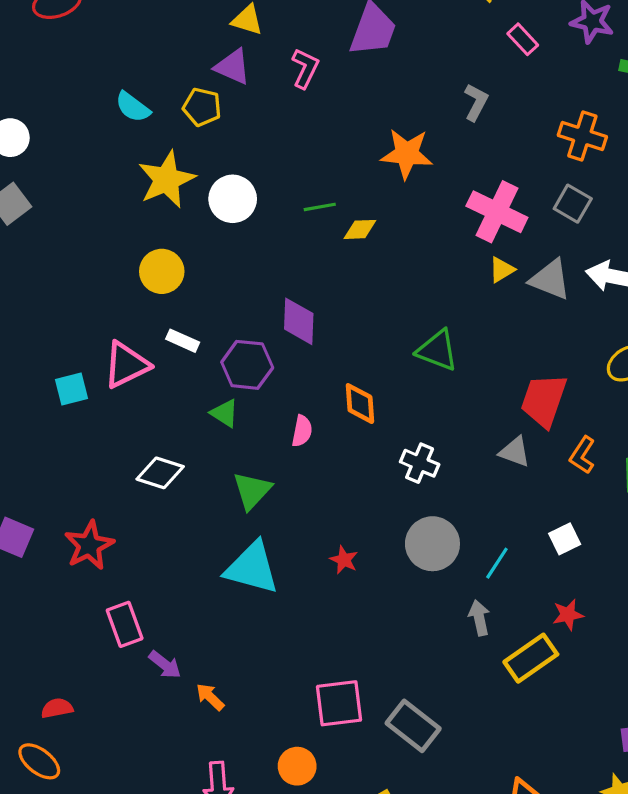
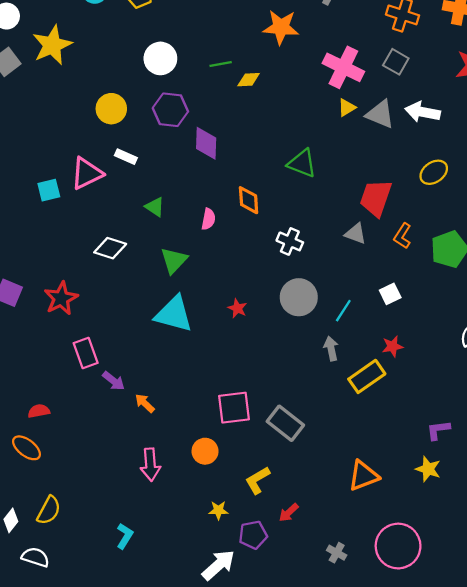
yellow star: (167, 180) -> (52, 45), moved
purple hexagon: (247, 365) -> (170, 110), moved

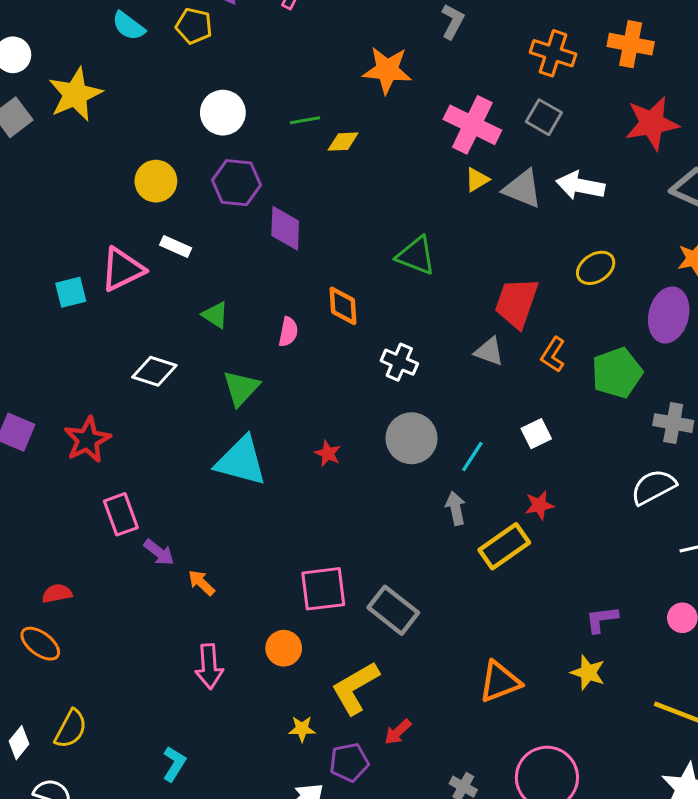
yellow L-shape: (257, 480) -> (355, 688), size x1.4

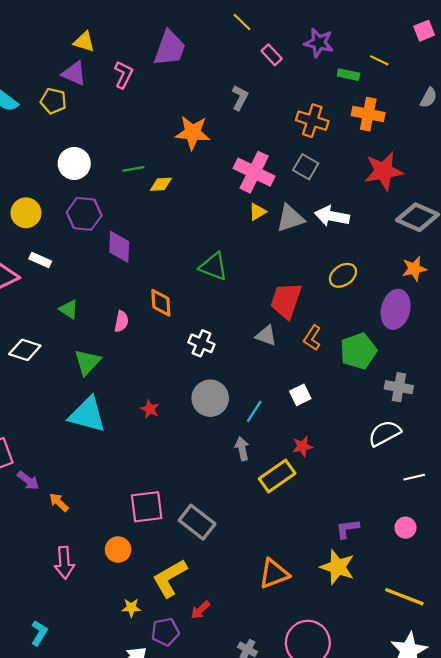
gray triangle: (523, 189) -> (290, 218), turned -40
yellow star: (588, 673) -> (337, 567), size x1.4

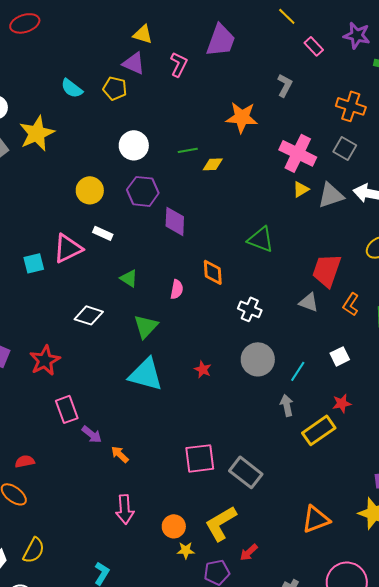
orange circle: (118, 550) -> (174, 526), moved

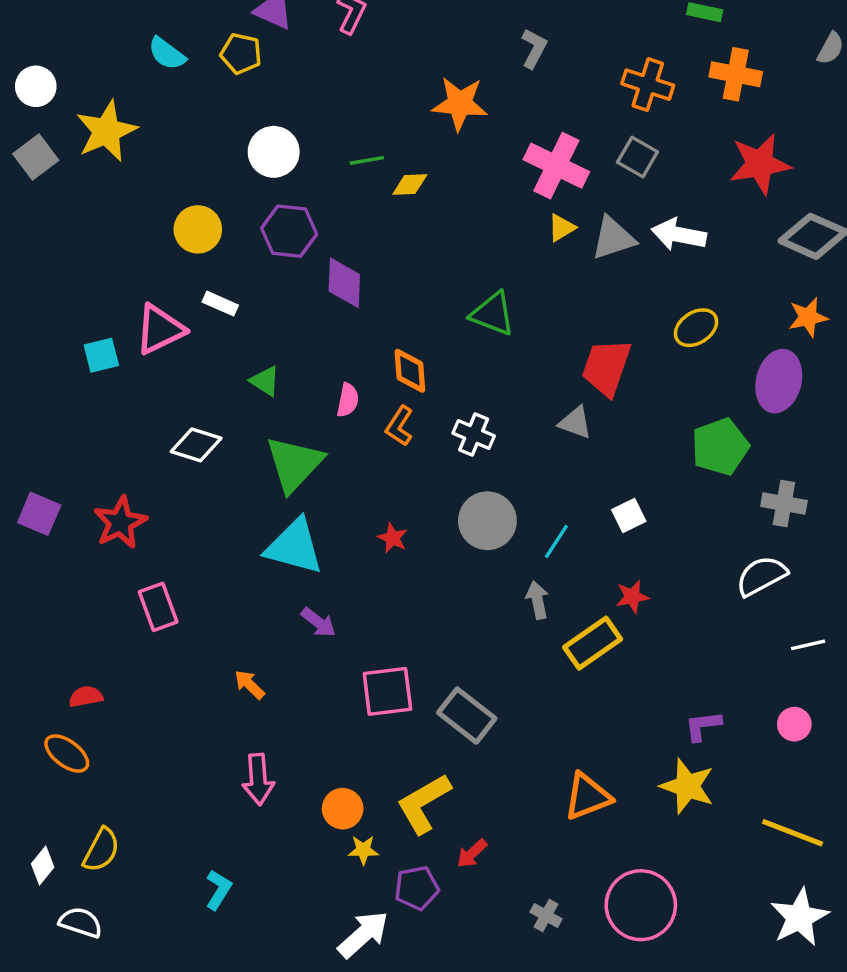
orange L-shape: (351, 304) -> (400, 426), moved
green triangle: (146, 326) -> (294, 464), size x1.4
purple arrow: (92, 434) -> (318, 622), moved

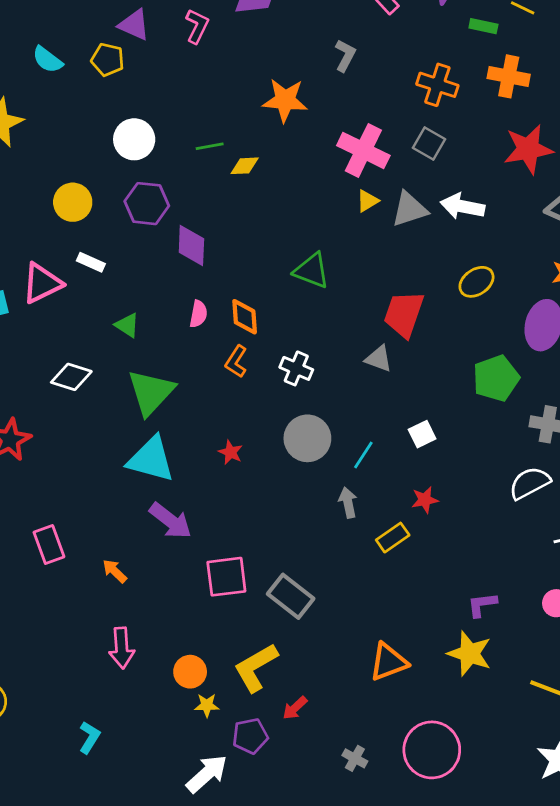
pink semicircle: (348, 400) -> (198, 314), moved
pink rectangle: (158, 607) -> (49, 545), moved
purple arrow: (318, 622) -> (170, 521), size x1.5
yellow rectangle: (593, 643) -> (393, 538), size x0.7

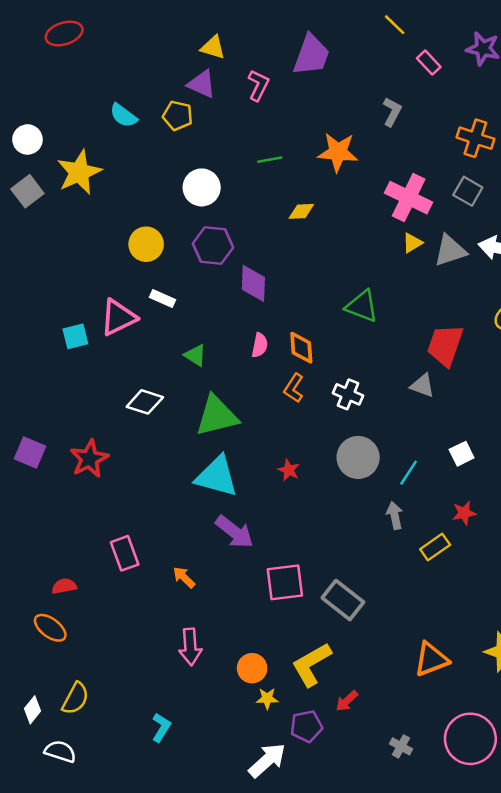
green line: (210, 146) -> (270, 160), moved
green triangle: (151, 392) -> (217, 416), turned 33

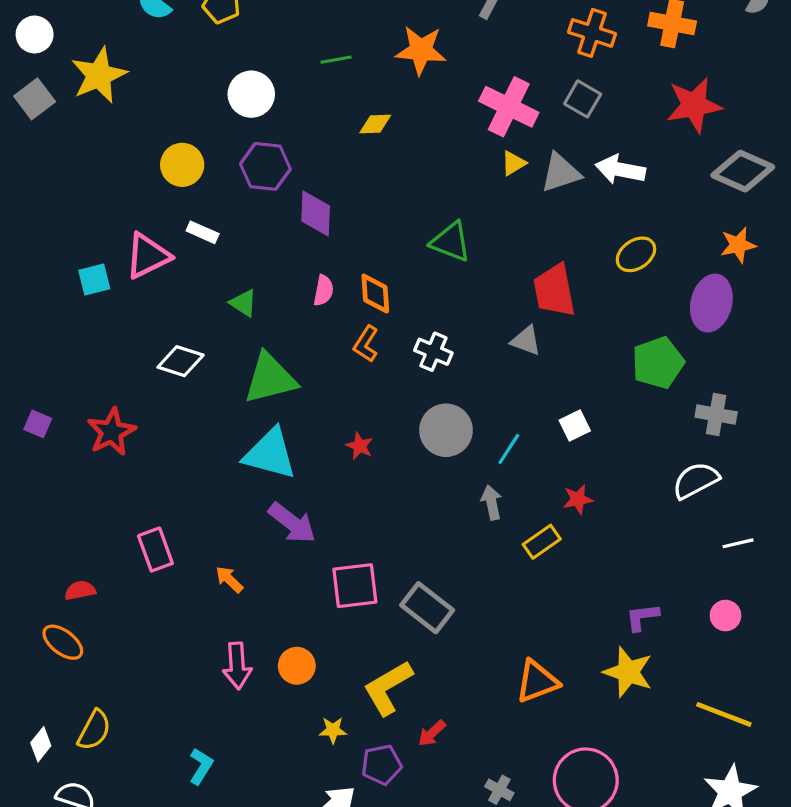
red trapezoid: (445, 345) -> (554, 290), turned -30
purple square: (30, 452) -> (38, 424), size x0.7
orange circle: (252, 668) -> (297, 666), moved

